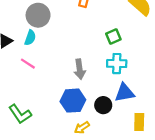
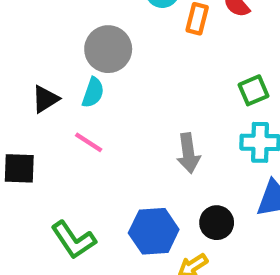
blue hexagon: (73, 101) -> (154, 231), moved
black circle: (103, 105) -> (217, 223), moved

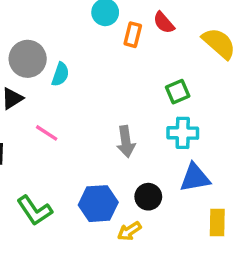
gray circle: (108, 49) -> (28, 59), moved
cyan semicircle: (93, 92) -> (60, 74), moved

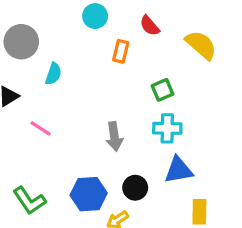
orange rectangle: (133, 35) -> (121, 51), moved
gray circle: (28, 59) -> (21, 42), moved

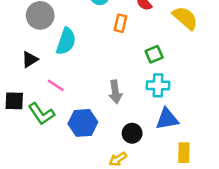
cyan semicircle: (53, 74) -> (66, 41), size x1.5
blue hexagon: (89, 194) -> (83, 123), moved
green L-shape: (29, 201) -> (41, 114), moved

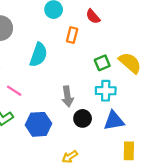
yellow semicircle: (185, 18) -> (130, 63), moved
cyan semicircle: (66, 41) -> (38, 55), moved
black circle: (132, 133) -> (83, 118), moved

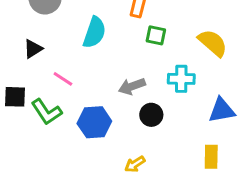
green square: (102, 63) -> (156, 35), moved, turned 35
gray arrow: (67, 96) -> (132, 86), turned 78
blue triangle: (114, 121) -> (222, 110), moved

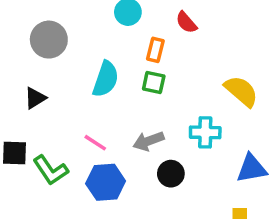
green square: (156, 35) -> (154, 83), moved
pink line: (63, 79) -> (95, 143), moved

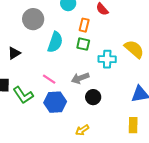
gray circle: (49, 40) -> (33, 19), moved
cyan cross: (205, 132) -> (107, 59), moved

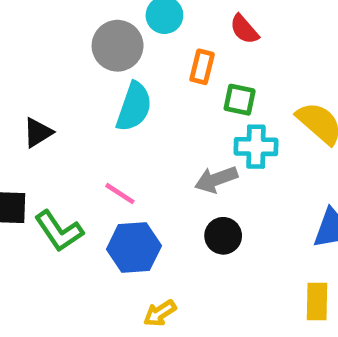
gray circle: (33, 19) -> (118, 46), moved
green square: (83, 44) -> (240, 100), moved
gray arrow: (80, 78) -> (216, 179), moved
yellow arrow: (82, 130) -> (160, 313), moved

